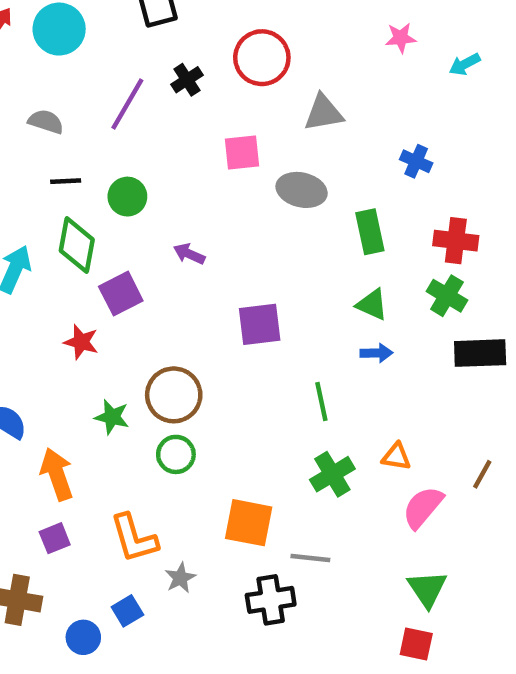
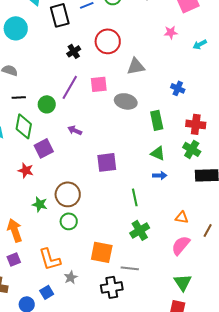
purple line: (127, 104) -> (70, 87), moved
orange triangle: (396, 457) -> (182, 217), moved

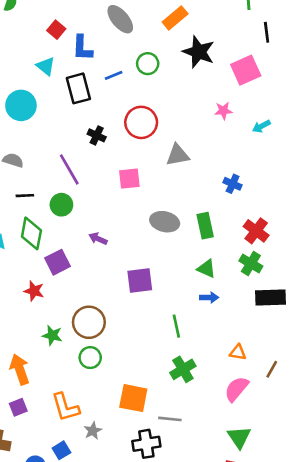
black cross: (74, 51) -> (97, 135), turned -32
purple line: (70, 87) -> (69, 169), moved, turned -60
gray ellipse: (126, 101) -> (165, 222), moved
red cross: (196, 124) -> (256, 231), turned 30

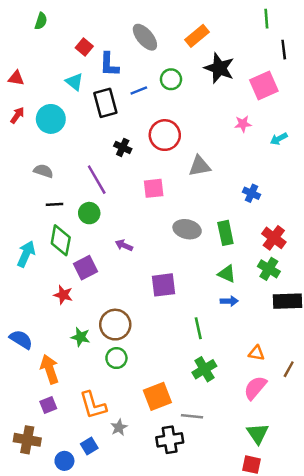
orange square: (133, 398) -> (157, 396), turned -32

